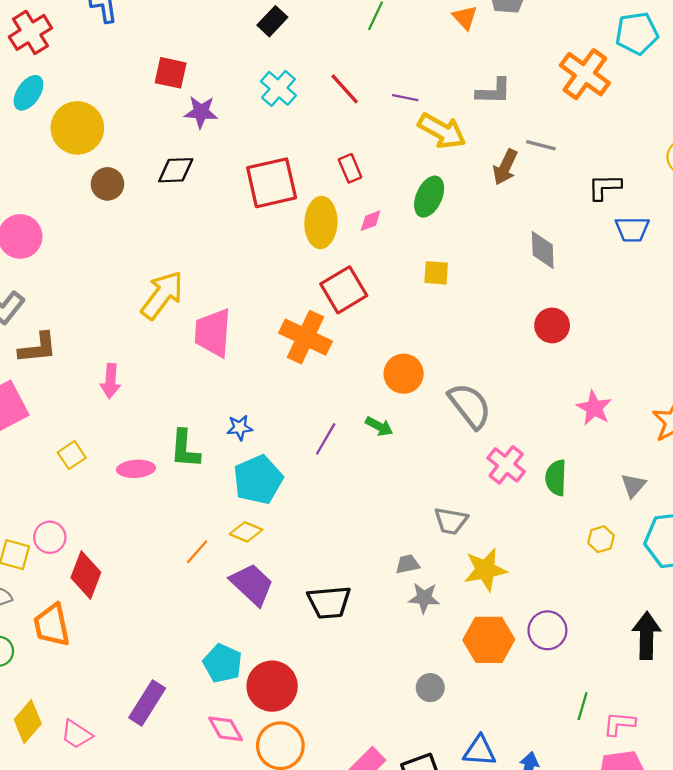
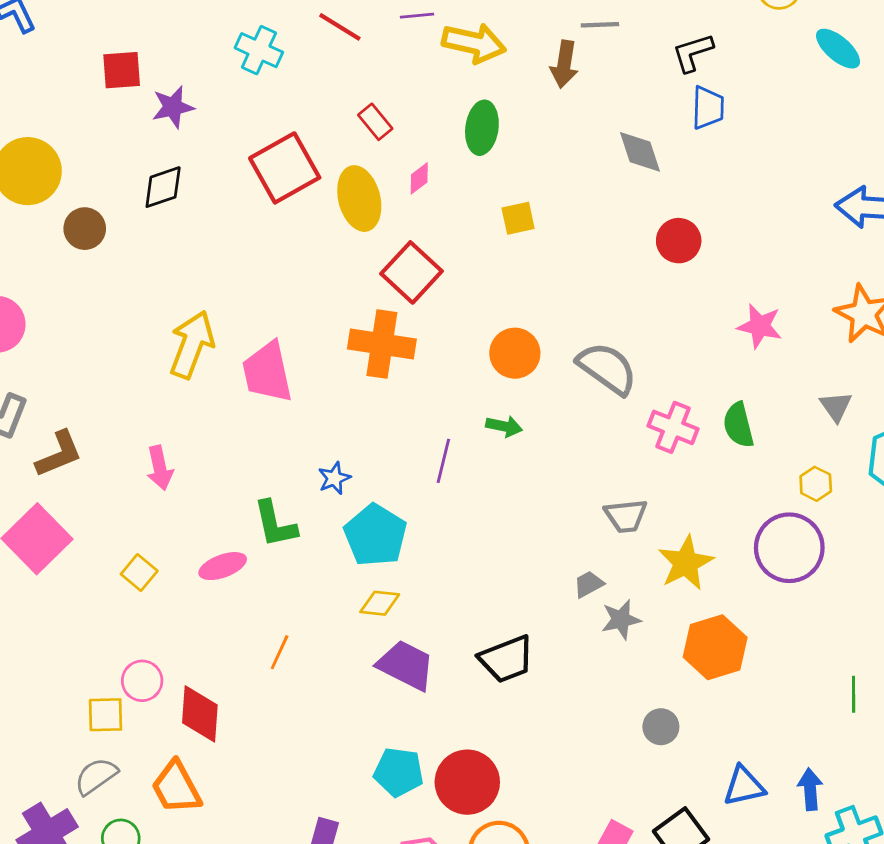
blue trapezoid: (632, 229) -> (708, 108), moved, turned -72
orange line: (197, 552) -> (280, 652), moved
purple circle: (547, 630) -> (789, 548), moved, size x1.4

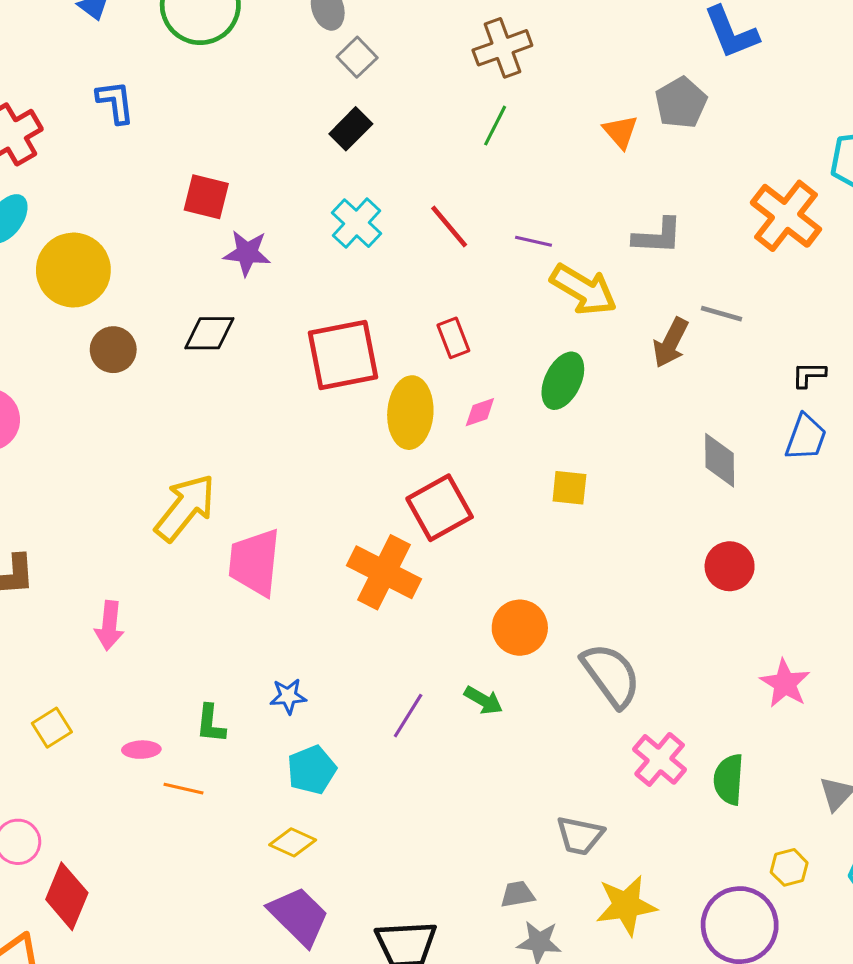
black L-shape: (693, 53) -> (809, 375), size x0.7
green L-shape: (275, 524) -> (211, 724), size x0.7
cyan pentagon: (375, 535) -> (312, 770), size x0.7
pink ellipse: (223, 566) -> (141, 750), size x0.7
orange line: (280, 652) -> (184, 789), moved, turned 60

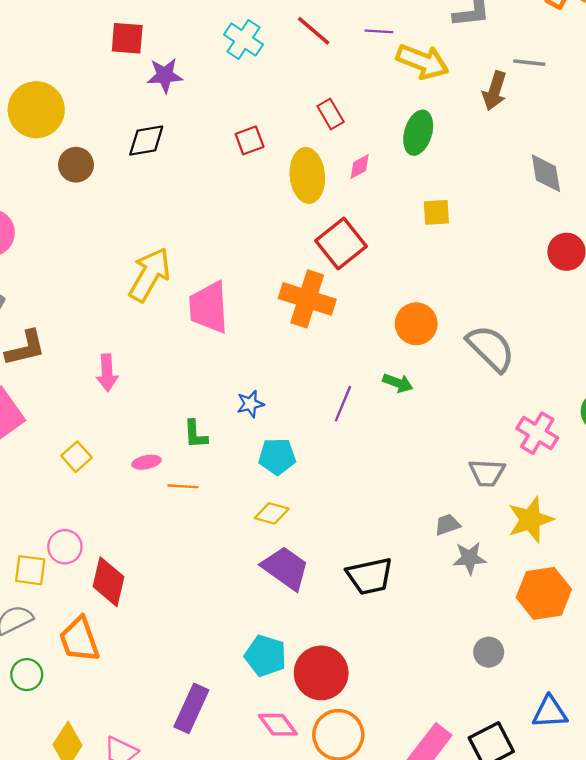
red square: (343, 355) -> (250, 140), size x0.5
pink cross: (660, 759) -> (537, 433), moved
cyan pentagon: (312, 770) -> (277, 456), turned 30

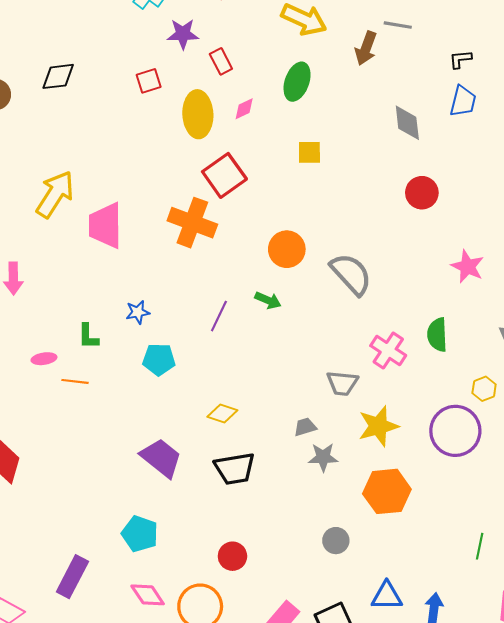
purple star: (165, 75) -> (183, 34), moved
yellow diamond: (272, 513) -> (222, 413), moved
red circle: (321, 673) -> (232, 556), moved, size x0.6

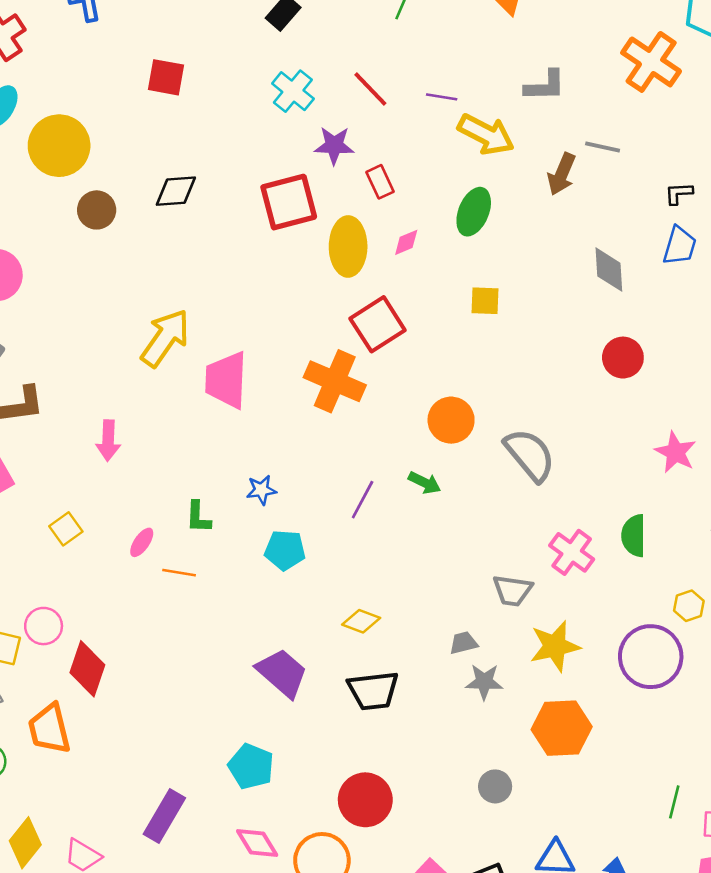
red square: (149, 81) -> (289, 202), size x1.8
pink ellipse: (44, 359) -> (142, 542), turned -50
red circle: (232, 556) -> (365, 800), size x1.5

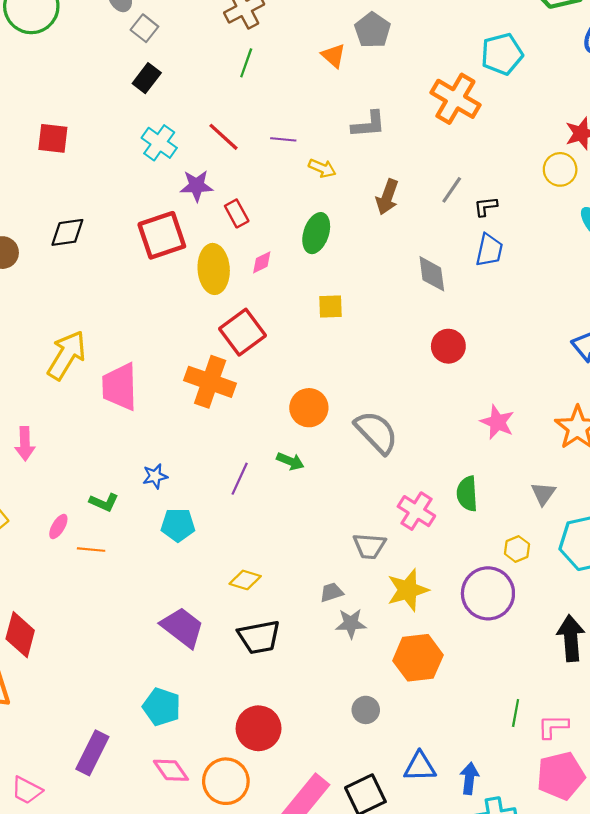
yellow arrow: (486, 134) -> (322, 168), size x0.6
gray line: (603, 147) -> (452, 190), moved, turned -64
green L-shape: (198, 517) -> (104, 502), turned -64

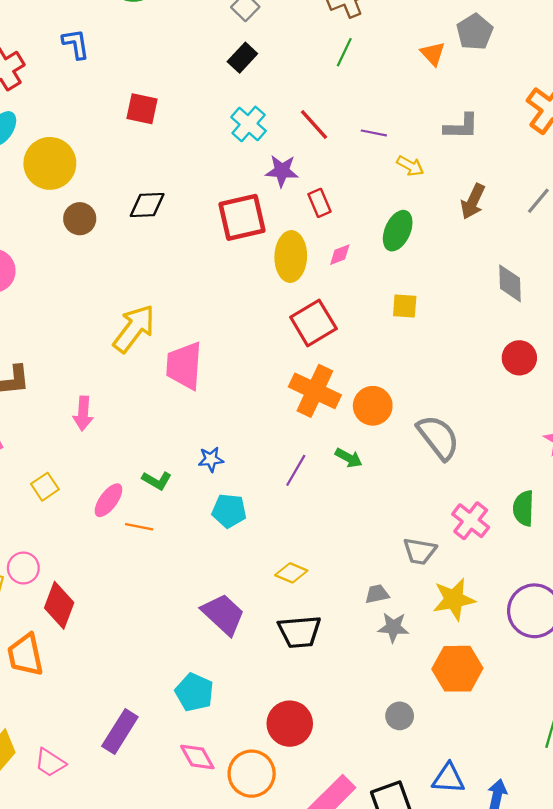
orange cross: (210, 382) -> (315, 391), moved
pink ellipse: (58, 526) -> (108, 500), size x1.4

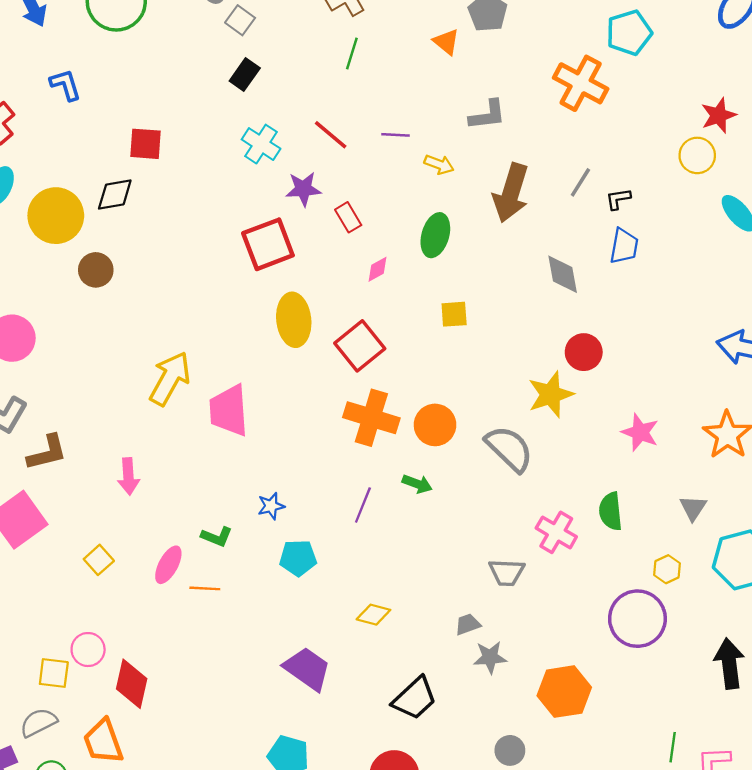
brown arrow: (473, 201) -> (511, 193), size x1.5
black diamond: (147, 205) -> (115, 194), moved
yellow ellipse: (291, 256) -> (294, 320), moved
yellow star: (454, 599) -> (551, 394), moved
black trapezoid: (299, 632) -> (415, 698), moved, turned -30

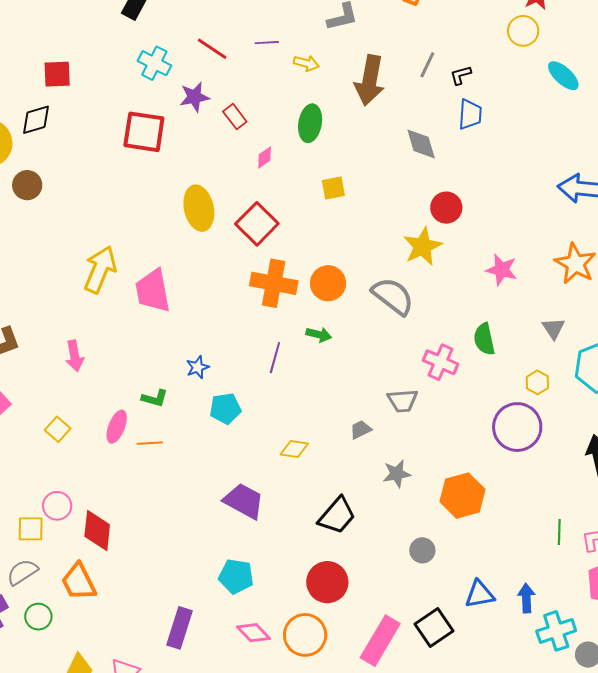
red square: (268, 244) -> (144, 132), moved, turned 36
gray trapezoid: (468, 624) -> (361, 430), moved

